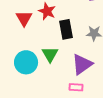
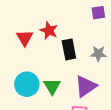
green triangle: (50, 54) -> (52, 86), moved

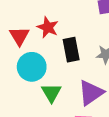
cyan circle: (27, 84) -> (32, 67), moved

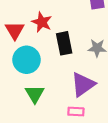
green triangle: (51, 93) -> (35, 94), moved

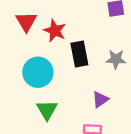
red triangle: (15, 30) -> (26, 22), moved
purple triangle: (83, 84) -> (100, 99), size x0.6

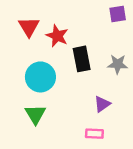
green triangle: (47, 110) -> (35, 114), moved

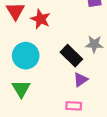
black rectangle: (82, 59) -> (71, 56), moved, turned -35

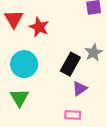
gray star: (94, 44) -> (94, 53), turned -30
black rectangle: (71, 56) -> (70, 64), turned 75

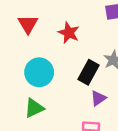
red star: (39, 27) -> (69, 33), moved
green triangle: (19, 98) -> (34, 108), turned 36

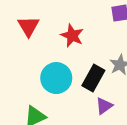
cyan circle: (39, 72) -> (56, 78), moved

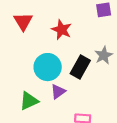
purple triangle: (104, 106) -> (58, 92), moved

